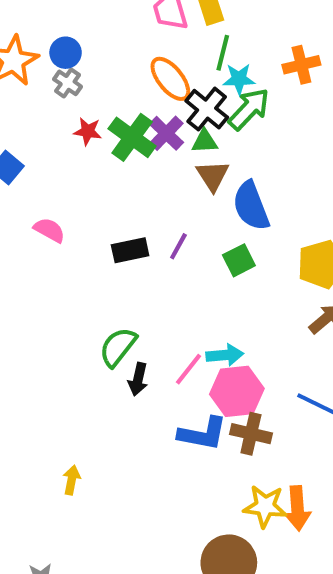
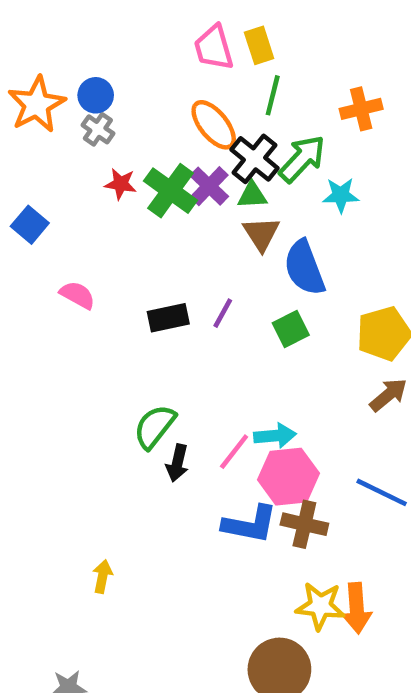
cyan star: (239, 79) -> (341, 195), moved

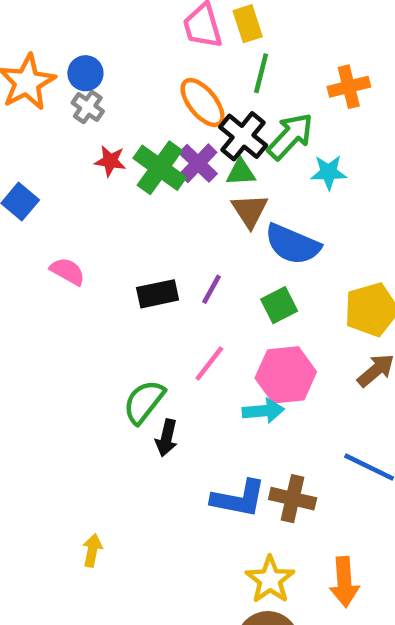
blue semicircle: (304, 268) -> (293, 244), turned -46
pink line: (234, 452) -> (209, 364), moved
pink hexagon: (289, 477) -> (286, 375), moved
yellow star: (320, 606) -> (270, 580), moved, turned 30

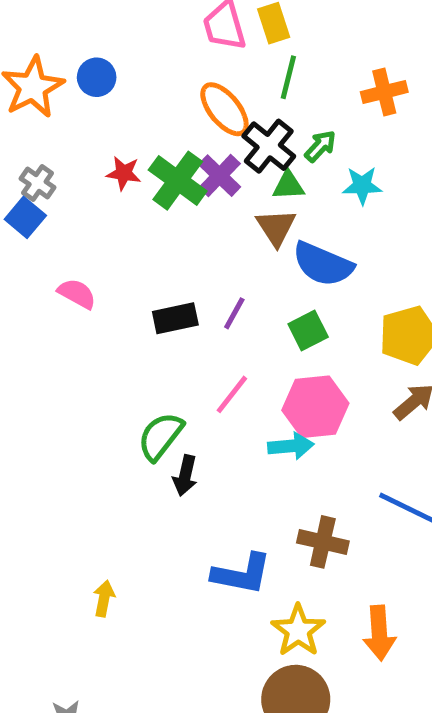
gray cross: (88, 107) -> (38, 183), moved
green arrow: (290, 136) -> (320, 146), size x0.6
green triangle: (241, 172) -> (288, 185), moved
blue L-shape: (239, 499) -> (242, 574), moved

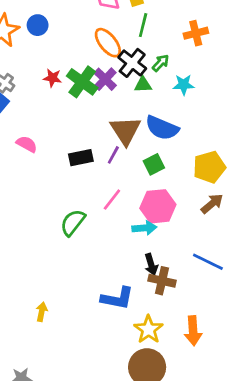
brown triangle: (276, 227) -> (125, 131), moved, size x1.4
black arrow: (185, 476) -> (151, 264), moved, turned -30

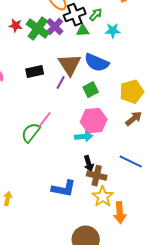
black cross: (132, 63) -> (75, 15), turned 30
black rectangle: (81, 158) -> (35, 72), moved
pink line: (112, 200) -> (45, 120), moved
yellow star: (148, 329) -> (103, 197), moved

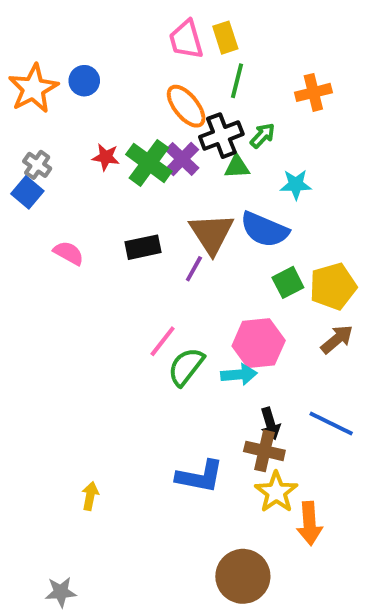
cyan star: (113, 31) -> (296, 185), moved
green square: (91, 90) -> (288, 282), moved
green semicircle: (31, 133) -> (186, 367), moved
black arrow: (89, 164) -> (270, 423), moved

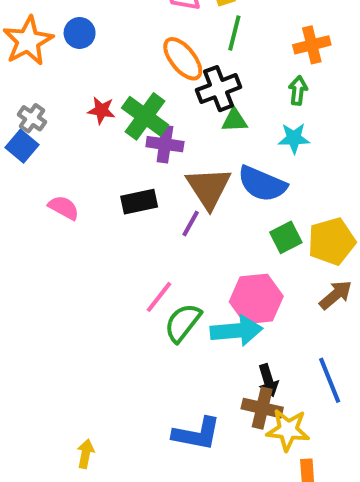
green arrow: (262, 136) -> (298, 91), moved, turned -36
purple cross: (182, 159) -> (165, 144), moved, turned -36
cyan arrow: (239, 375) -> (236, 331), size x1.4
blue line: (331, 423) -> (330, 380), turned 42
yellow star: (276, 492) -> (288, 430), moved, turned -30

